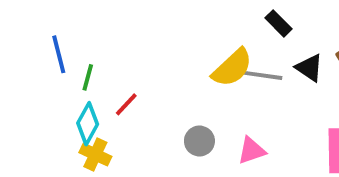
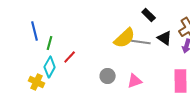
yellow cross: (95, 154) -> (37, 82), moved

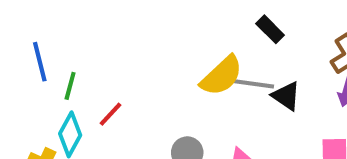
black triangle: (165, 38) -> (286, 96), moved

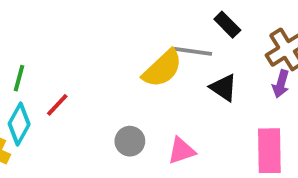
black rectangle: (270, 29) -> (227, 25), moved
gray line: (254, 84) -> (193, 51), moved

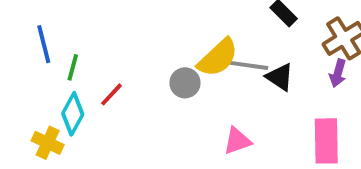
gray line: (193, 51) -> (249, 65), moved
gray circle: (130, 141) -> (185, 83), moved

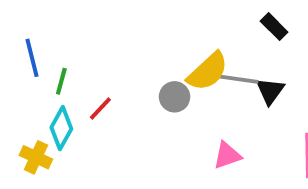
black triangle: (280, 77) -> (270, 91), turned 32

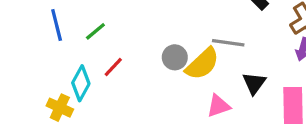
yellow semicircle: (208, 71) -> (202, 64), moved
green line: (61, 81) -> (95, 31), moved, turned 35
black triangle: (270, 91) -> (254, 83), moved

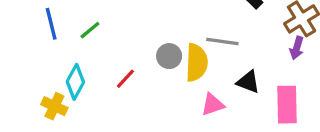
yellow semicircle: (202, 64) -> (197, 63), turned -45
red line: (113, 67) -> (125, 79), moved
black triangle: (254, 83) -> (248, 82), turned -45

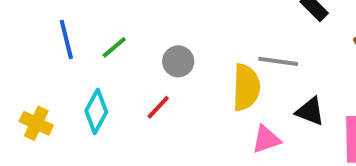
gray circle: (169, 56) -> (178, 61), moved
yellow cross: (54, 106) -> (36, 123), moved

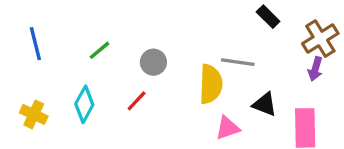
blue line: (66, 39) -> (35, 44), moved

